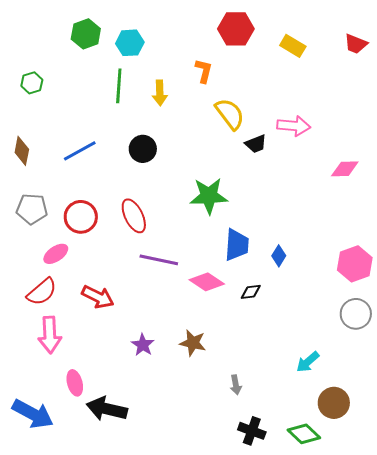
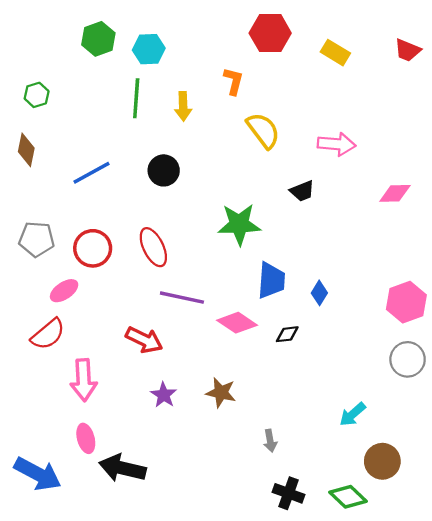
black trapezoid: (256, 144) -> (302, 191), moved
brown diamond: (22, 151) -> (26, 150), moved
red arrow: (98, 297) -> (144, 340), moved
pink arrow: (50, 335) -> (84, 380), moved

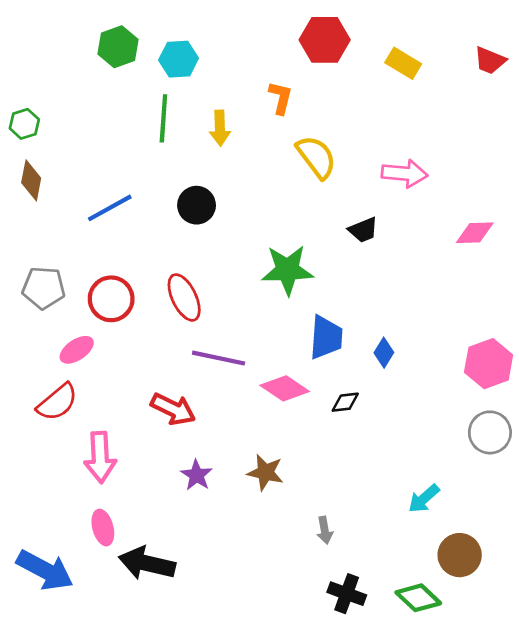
green hexagon: (37, 95) -> (24, 124), moved

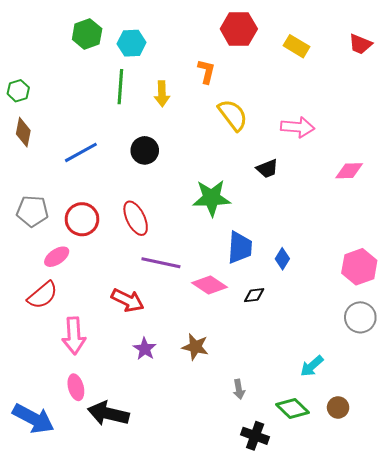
brown circle: (460, 555) -> (338, 407), size x0.7
green diamond: (418, 598) -> (292, 408), moved

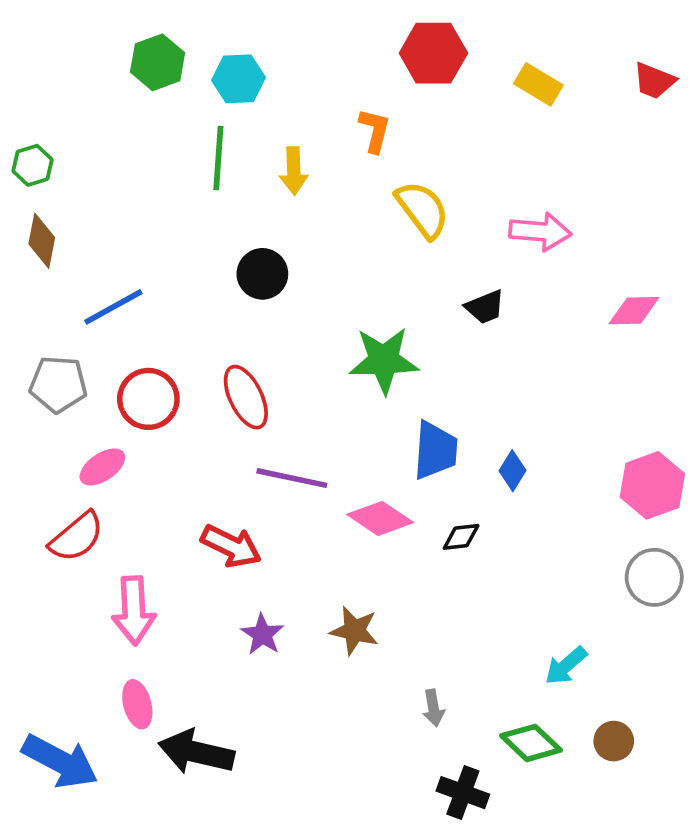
blue line: (81, 152) -> (113, 307), moved

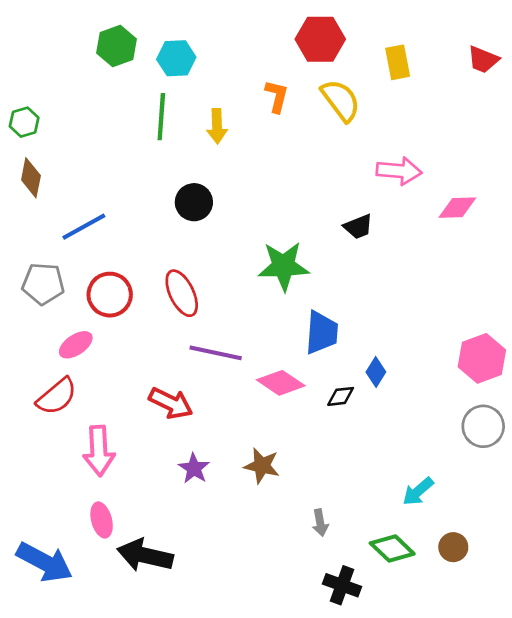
yellow rectangle: (538, 84) -> (398, 62), turned 48
yellow semicircle: (422, 209) -> (341, 100), moved
pink diamond: (634, 311) -> (457, 208), moved
blue diamond: (513, 471) -> (376, 372), moved

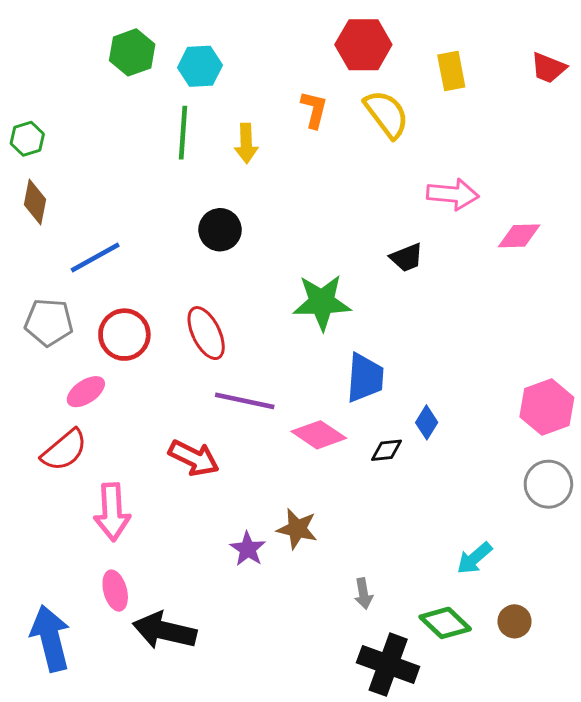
purple star: (194, 468) -> (248, 549), moved
blue arrow: (45, 562) -> (50, 638), turned -132
black cross: (342, 585) -> (388, 665), size x1.4

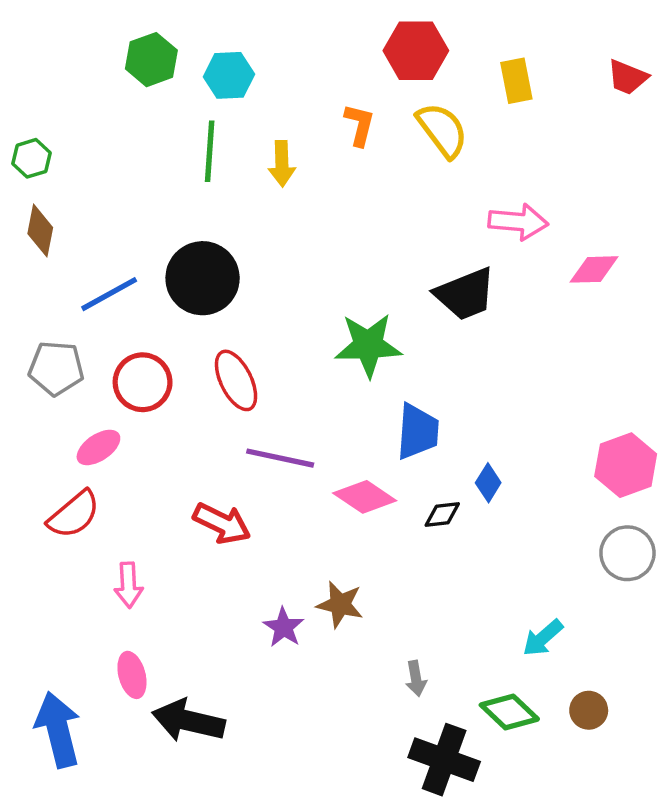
black circle: (220, 230) -> (203, 278), moved, size x1.5
black trapezoid: (407, 257) -> (465, 294), size x1.6
pink arrow: (112, 512) -> (128, 585), size x0.7

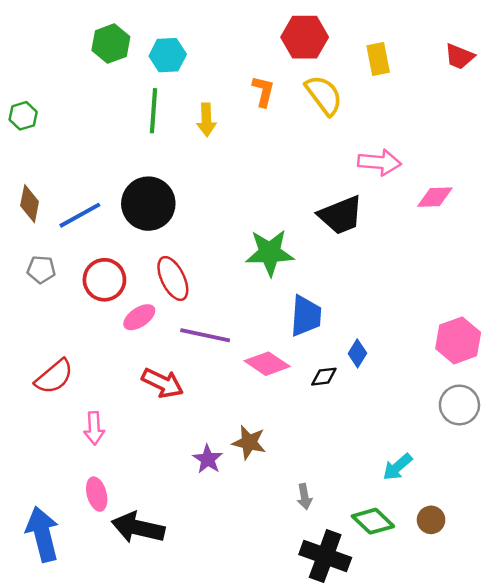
brown diamond: (40, 231) -> (30, 204), moved
gray pentagon: (56, 368) -> (41, 269), size x0.7
pink ellipse: (98, 447) -> (139, 317), moved

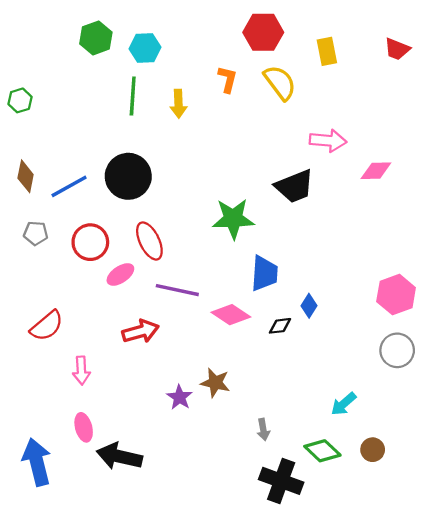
red arrow: (163, 383) -> (141, 331), turned -42

